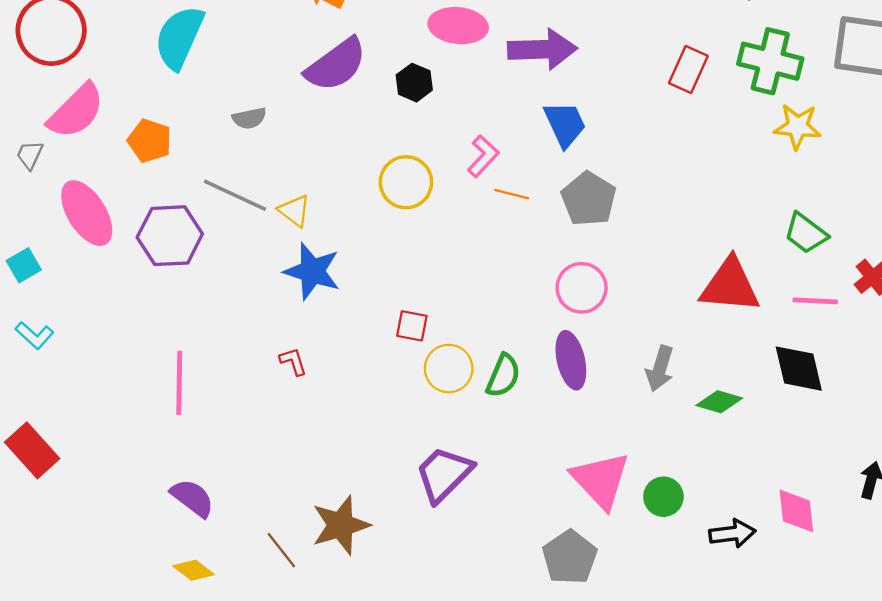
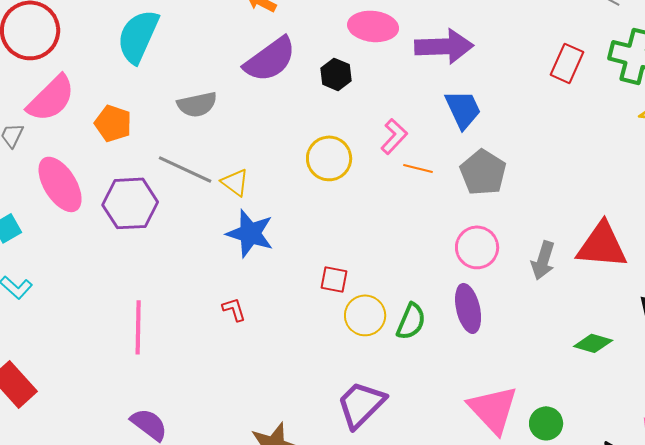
gray semicircle: (249, 118) -> (197, 104), size x1.4
gray arrow: (660, 369) -> (543, 260), moved

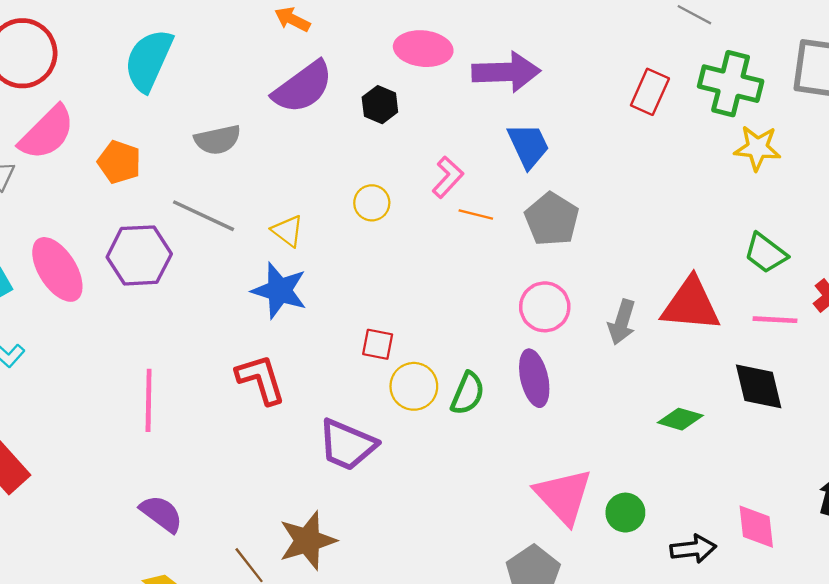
yellow circle: (329, 158) -> (372, 203), size x0.7
yellow triangle: (235, 182) -> (288, 231), moved
pink ellipse: (60, 184) -> (57, 269), moved
red L-shape: (234, 309) -> (261, 379), size x1.8
purple trapezoid: (361, 404) -> (347, 445), moved, turned -112

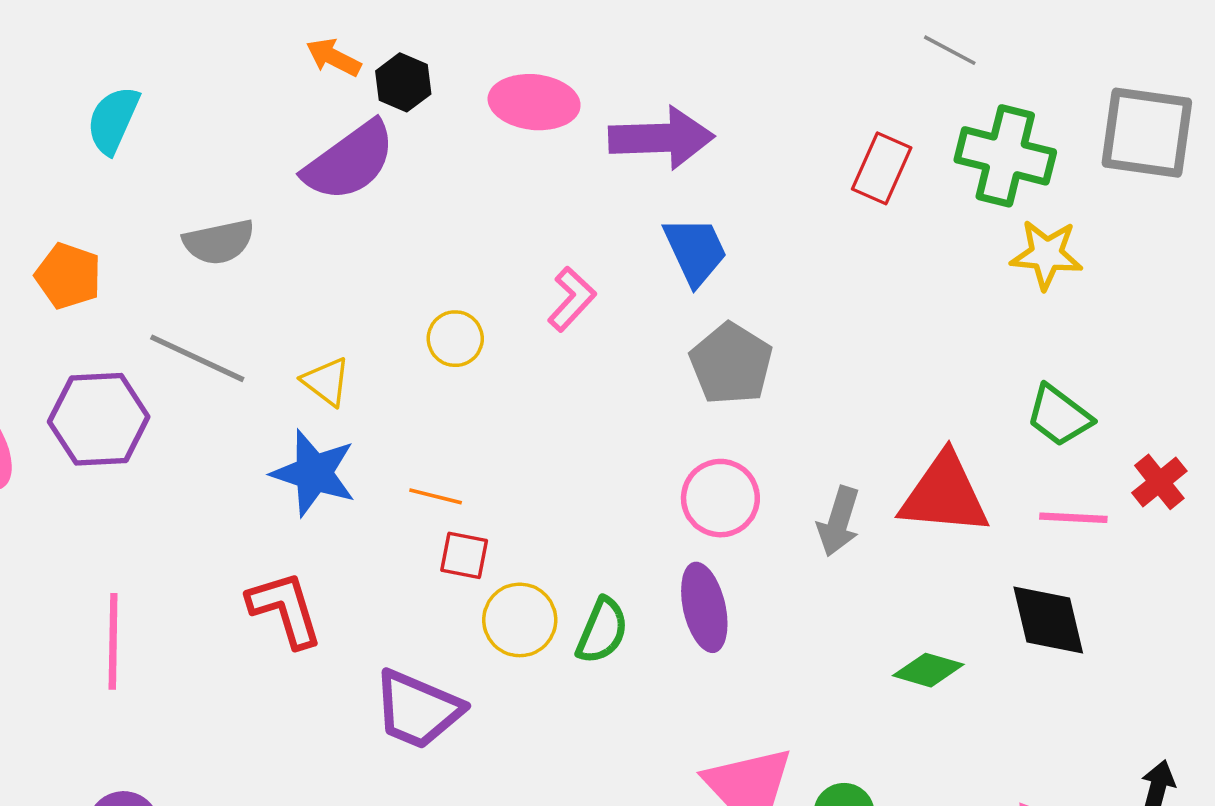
cyan semicircle: (149, 60) -> (113, 120), size x0.7
black hexagon: (380, 105) -> (403, 82), moved
orange line: (476, 215) -> (436, 496), moved

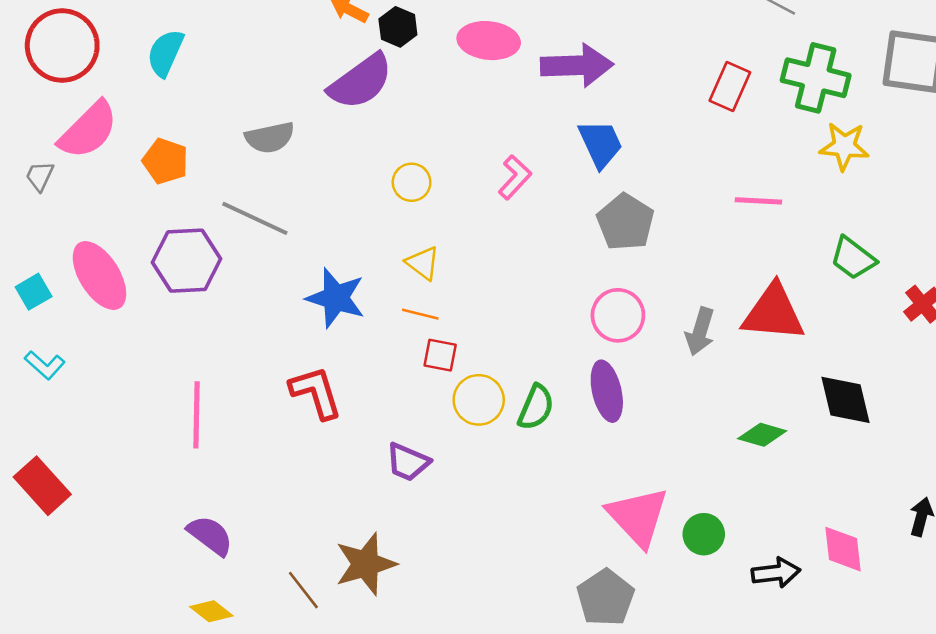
cyan semicircle: (113, 120) -> (165, 53), moved
yellow circle: (455, 339) -> (412, 182), moved
yellow triangle: (326, 382) -> (423, 263), moved
pink line: (1073, 518) -> (758, 201), moved
purple trapezoid: (418, 710) -> (408, 462), size x0.7

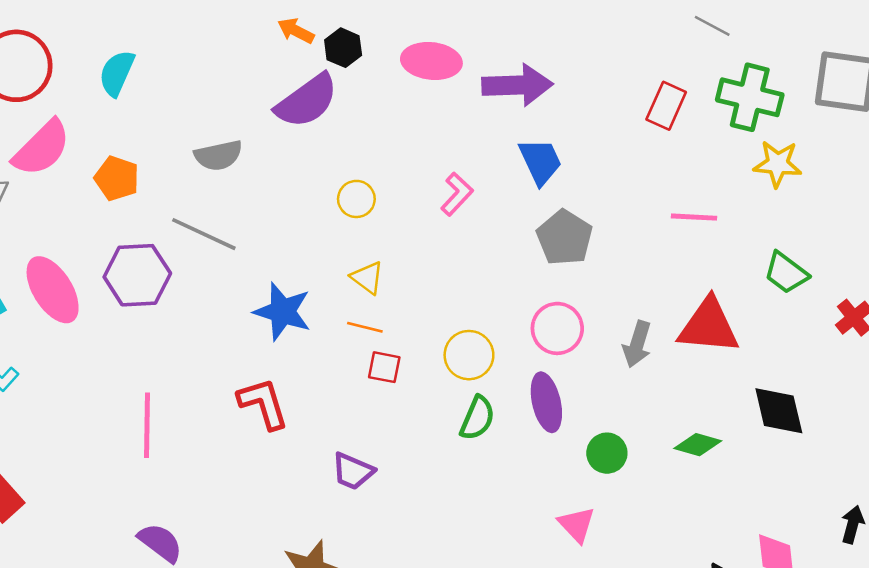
yellow circle: (479, 400) -> (469, 355), moved
pink triangle: (638, 517) -> (577, 525), size x0.6
green circle: (704, 534) -> (607, 453), moved

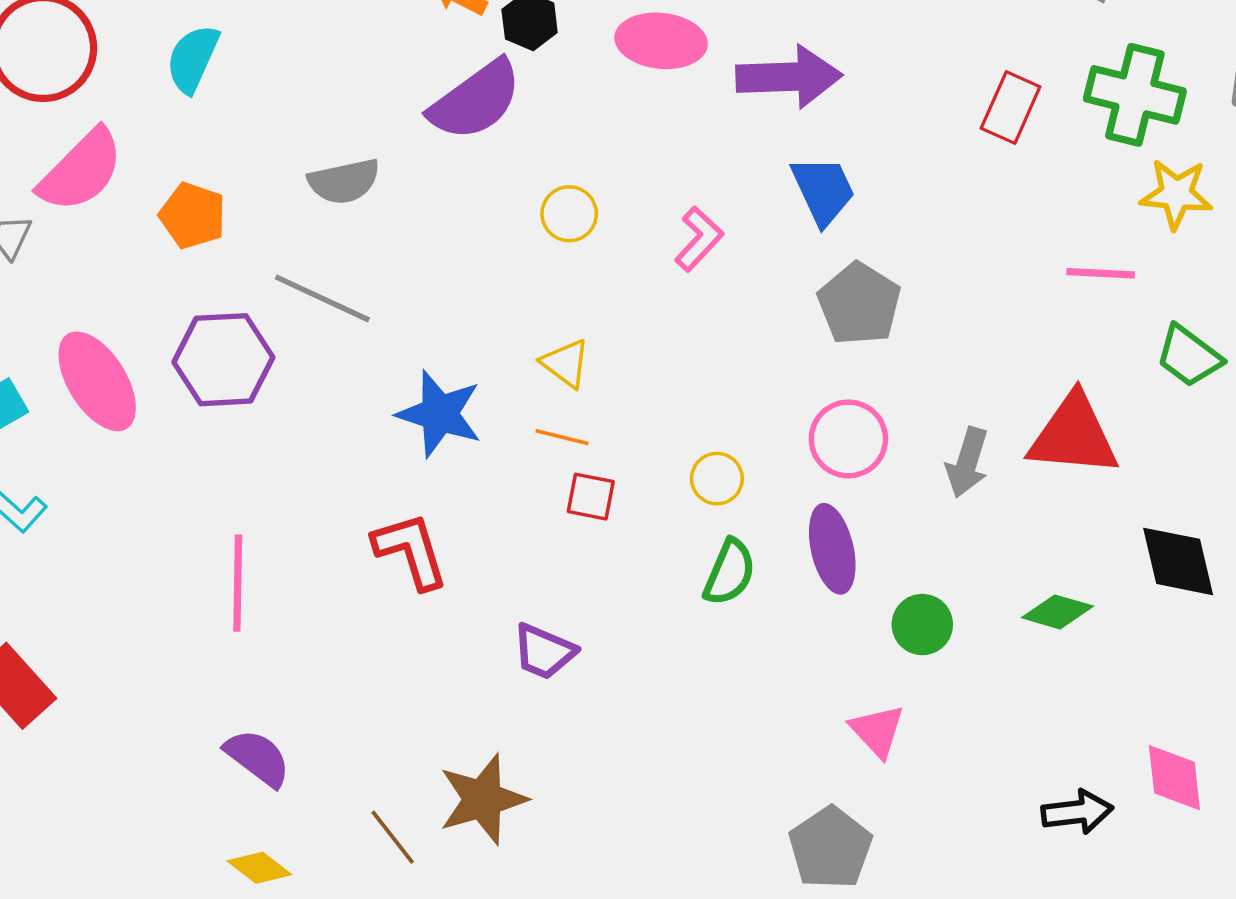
yellow circle: (356, 199) -> (569, 214), moved
pink line: (694, 217) -> (1101, 273), moved
yellow circle: (469, 355) -> (717, 479), size x0.7

